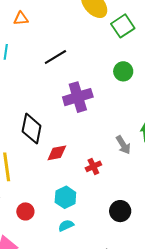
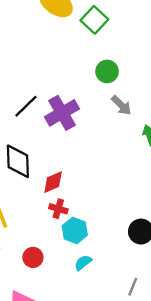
black line: (55, 57) -> (26, 106), moved
gray arrow: (123, 145) -> (121, 105), moved
red cross: (93, 166) -> (58, 209), moved, turned -35

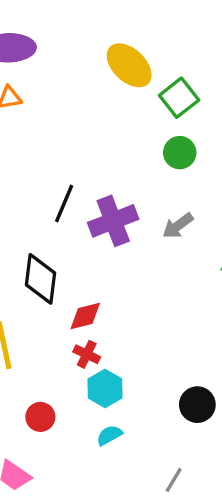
green circle: (107, 71) -> (180, 153), moved
gray arrow: (121, 105) -> (178, 226), moved, turned 90
black line: (26, 106) -> (64, 204), turned -32

